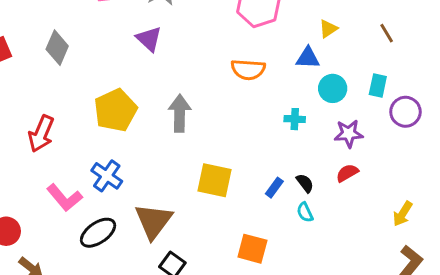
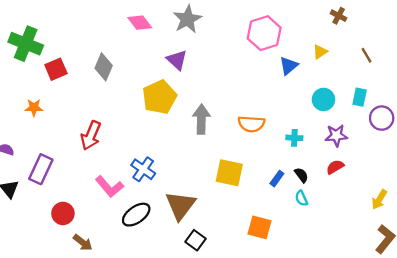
blue triangle: (308, 58) -> (289, 66), moved, turned -42
orange semicircle: (248, 69) -> (251, 124), moved
yellow pentagon: (116, 110) -> (159, 97), moved
cyan cross: (295, 119) -> (294, 138), moved

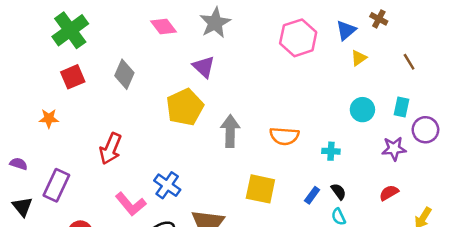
green cross: (26, 44) -> (70, 30), moved, turned 32
blue triangle: (289, 66) -> (346, 30), moved
purple star: (336, 136) -> (394, 149), moved
red semicircle: (335, 167) -> (389, 193), moved

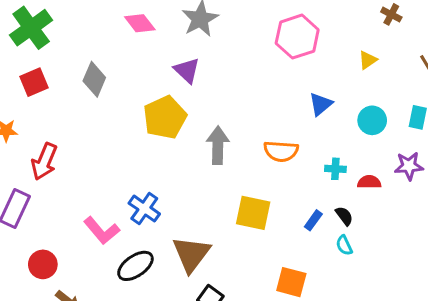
blue triangle: (346, 30) -> (321, 104), moved
red arrow: (111, 149) -> (44, 161), moved
red semicircle: (389, 193) -> (369, 182), moved, turned 30

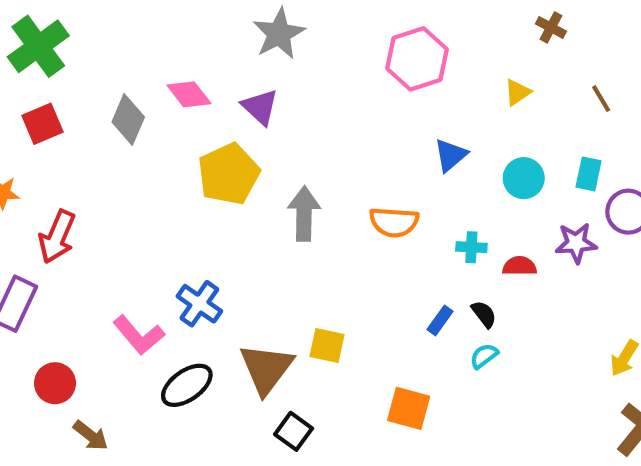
pink diamond: (140, 23) -> (189, 94), moved
yellow square: (253, 213) -> (327, 346), moved, size x0.7
cyan semicircle: (344, 245) -> (484, 356), turned 78

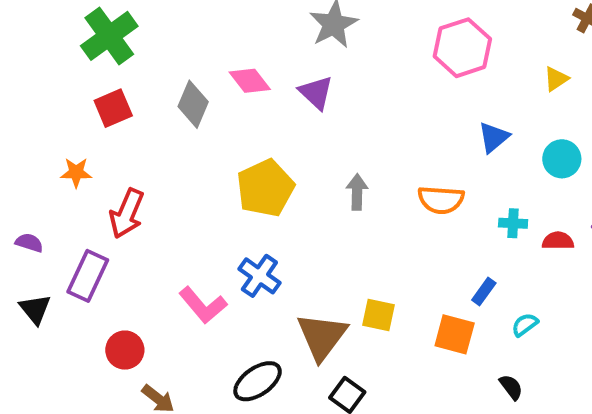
yellow pentagon: (229, 174) -> (265, 188), moved
gray arrow: (304, 214) -> (357, 192), size x0.7
black semicircle: (484, 314) -> (511, 387), moved
black ellipse: (187, 385) -> (258, 381), moved
orange square: (409, 408) -> (455, 334), moved

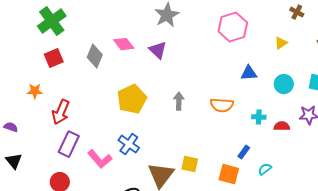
blue triangle: (494, 137) -> (249, 73), turned 36
purple rectangle: (88, 276) -> (69, 144), moved

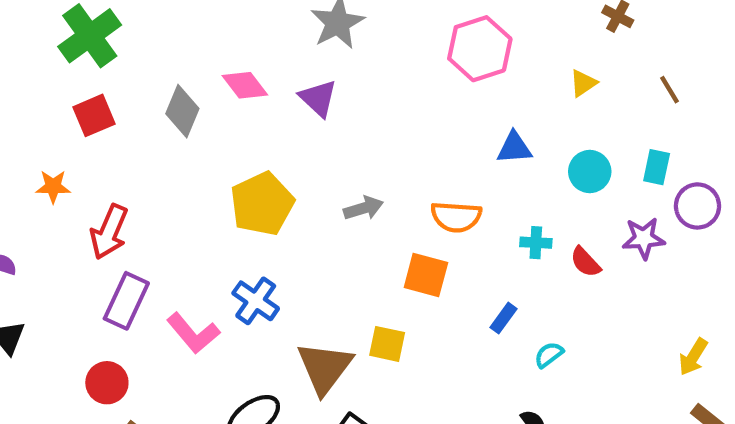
gray arrow: (179, 101) -> (363, 208), turned 72
red semicircle: (282, 126) -> (585, 262), turned -133
orange square: (229, 174) -> (426, 275), moved

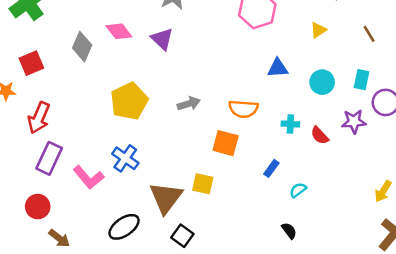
red square: (94, 115) -> (31, 63), moved

